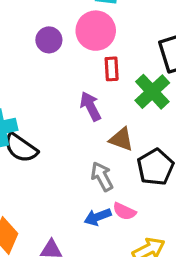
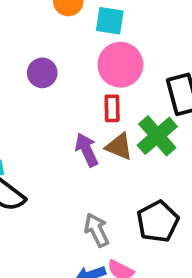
pink circle: (96, 31) -> (120, 65), moved
brown triangle: (121, 139) -> (119, 147), moved

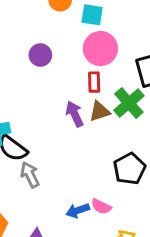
brown triangle: (119, 147) -> (100, 111), turned -40
gray arrow: (97, 230) -> (30, 175), moved

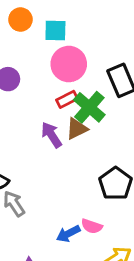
red rectangle: (94, 82) -> (67, 99), turned 72
green cross: (129, 103) -> (89, 107), moved

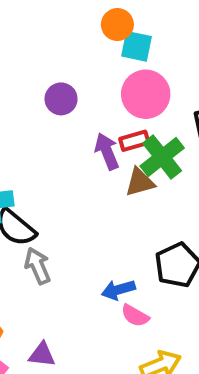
orange circle: (20, 20) -> (117, 25), moved
purple arrow: (51, 135) -> (107, 151), moved
blue arrow: (68, 234) -> (118, 290), moved

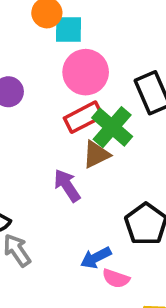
red rectangle: (134, 141) -> (84, 117), size x1.4
purple arrow: (107, 151) -> (67, 185), moved

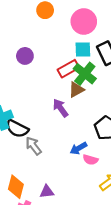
cyan square: (68, 30) -> (83, 50), moved
pink circle: (86, 72) -> (84, 21), moved

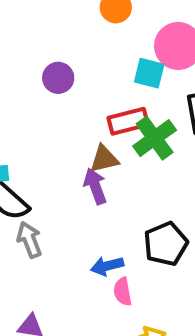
cyan square: (83, 50) -> (149, 73), moved
brown triangle: (76, 90) -> (104, 159), moved
pink semicircle: (90, 160) -> (123, 292), turned 48

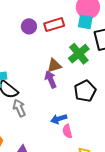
cyan square: (149, 73) -> (85, 22), moved
red rectangle: (128, 121) -> (54, 25), moved
black pentagon: (166, 244) -> (85, 91), moved

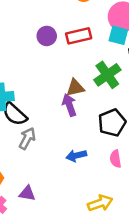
gray arrow: (19, 108) -> (27, 138), turned 48
pink semicircle: (67, 131) -> (116, 159), moved

